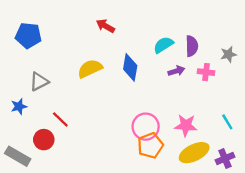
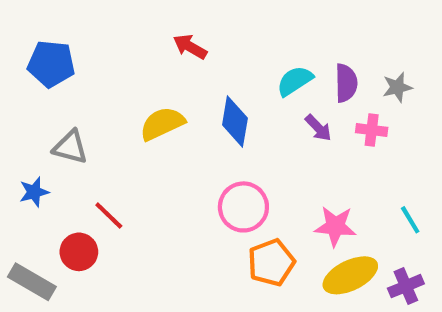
gray star: (228, 54) -> (397, 87), moved
purple arrow: (176, 71) -> (318, 128), turned 63
gray triangle: (39, 82) -> (70, 147), turned 42
pink circle: (146, 127) -> (243, 207), moved

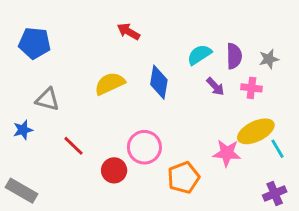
pink circle: (243, 207) -> (144, 147), moved
red circle: (79, 252) -> (114, 170), moved
yellow ellipse: (350, 275) -> (256, 131), moved

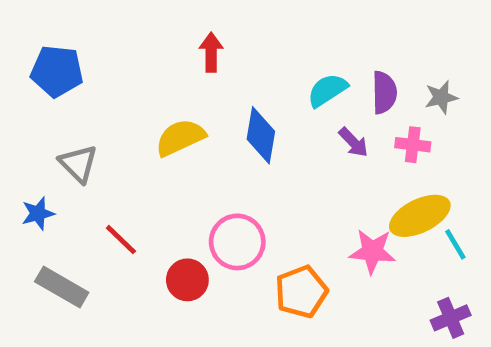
red arrow: (129, 32) -> (211, 52), turned 60
gray triangle: (48, 99) -> (78, 164), turned 30
gray rectangle: (21, 191) -> (62, 287), moved

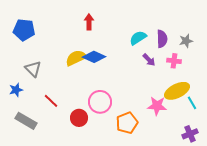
blue diamond: (261, 135) -> (94, 57), moved, turned -75

